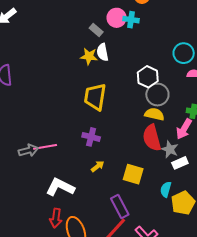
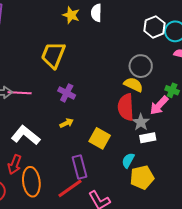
yellow star: (89, 56) -> (71, 15), moved
white hexagon: (148, 77) -> (154, 27), moved
yellow trapezoid: (95, 97) -> (53, 55), moved

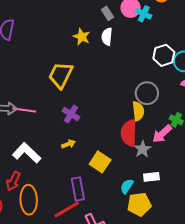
yellow semicircle: (133, 85) -> (138, 111), turned 54
white rectangle: (148, 138) -> (151, 177), moved

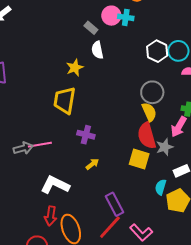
yellow star: (82, 37) -> (75, 68), moved, turned -30
gray star: (143, 149) -> (165, 147), turned 30
yellow square: (100, 162) -> (139, 159), moved

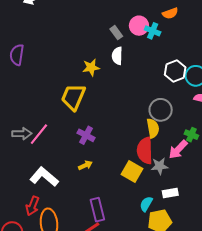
pink line: (40, 145) -> (39, 134), turned -55

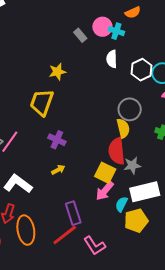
white semicircle: (117, 56) -> (112, 59), moved
pink arrow: (178, 150) -> (105, 191), moved
white rectangle: (170, 193) -> (145, 192), size x1.8

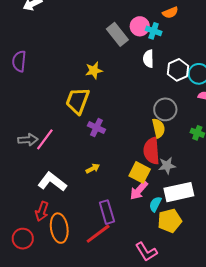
gray rectangle: (80, 35) -> (117, 34), size x1.6
purple cross: (57, 140) -> (96, 128), moved
pink L-shape: (94, 246) -> (146, 252), moved

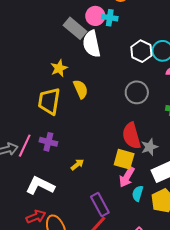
white semicircle: (148, 59) -> (92, 44), moved, size x1.5
purple cross: (96, 128) -> (48, 142), moved
yellow semicircle: (158, 128) -> (81, 89), moved
cyan semicircle: (155, 204) -> (138, 193), moved
red arrow: (42, 211) -> (36, 217), turned -120

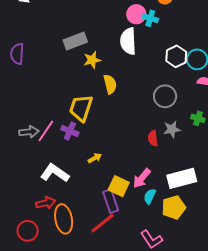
gray rectangle: (75, 28) -> (75, 41), moved, turned -70
yellow trapezoid: (49, 101) -> (81, 108), moved
red semicircle: (131, 136) -> (153, 138), size x0.6
gray star: (149, 147) -> (172, 129), moved
yellow square: (124, 159) -> (119, 186), moved

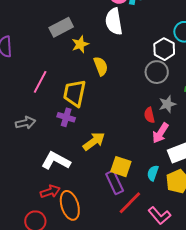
white hexagon: (176, 56) -> (164, 49), moved
pink line: (46, 131) -> (40, 82), moved
yellow arrow: (95, 158) -> (94, 141), size x1.6
pink arrow: (142, 178) -> (160, 133), moved
red line: (103, 223) -> (130, 203), moved

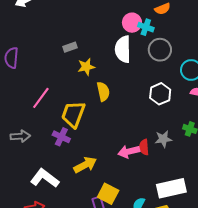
gray rectangle: (61, 27) -> (70, 47), size x0.6
white hexagon: (164, 49) -> (160, 94), moved
gray circle: (157, 72) -> (160, 50), moved
pink arrow: (160, 133) -> (129, 152), moved, turned 35

